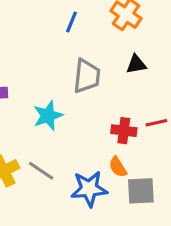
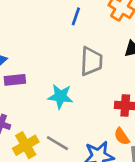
cyan star: (48, 116) -> (60, 96), turned 30

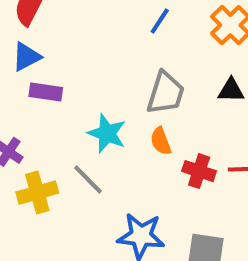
orange semicircle: (122, 136) -> (161, 141), moved
gray line: (57, 143) -> (88, 180), moved

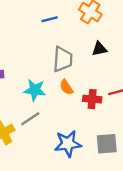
blue line: (160, 21) -> (50, 19), turned 56
gray line: (88, 180) -> (30, 119), turned -66

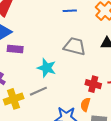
gray trapezoid: (63, 59) -> (75, 46), turned -90
orange semicircle: (66, 87) -> (85, 105), moved, turned 40

